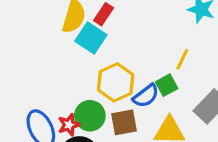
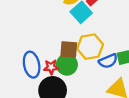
brown square: (124, 122) -> (69, 49), moved

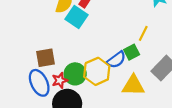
yellow hexagon: (90, 47) -> (97, 71), moved
brown square: (69, 49) -> (45, 58), moved

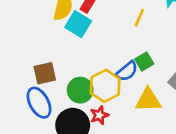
yellow line: (143, 33) -> (139, 18), moved
red star: (60, 80) -> (99, 115), moved

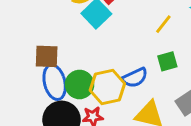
green square: (144, 61) -> (167, 61), moved
blue ellipse: (39, 103) -> (55, 82), moved

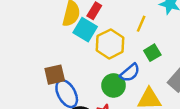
green circle: (80, 84) -> (114, 85), moved
yellow hexagon: (107, 87) -> (110, 44), moved

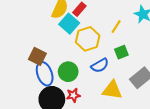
brown square: (55, 75) -> (37, 56), turned 30
green circle: (114, 85) -> (68, 72), moved

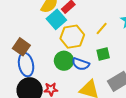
blue semicircle: (100, 65) -> (81, 64), turned 42
green circle: (68, 72) -> (64, 61), moved

